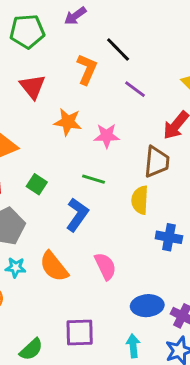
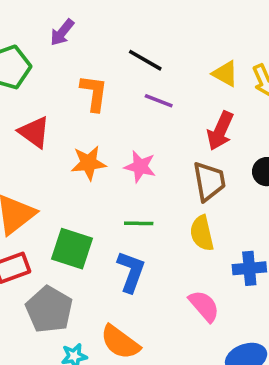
black line: (118, 50) -> (145, 60), moved
pink star: (107, 136) -> (140, 167), turned 30
green square: (37, 184) -> (72, 249), size x1.6
pink semicircle: (105, 266) -> (204, 306), moved

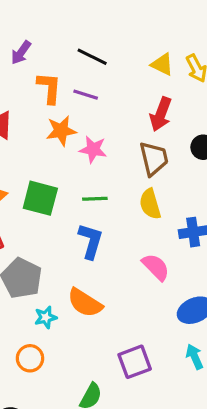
purple arrow: (62, 32) -> (21, 53), moved
purple line: (159, 101) -> (86, 95), moved
orange star: (89, 163) -> (61, 131), moved
green square: (72, 249) -> (40, 198), moved

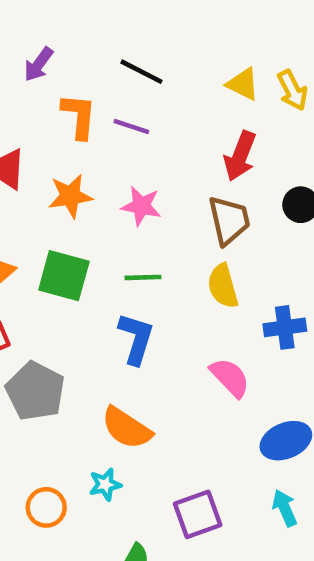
orange star: (61, 131) -> (70, 196), moved
cyan star: (46, 317) -> (105, 485), moved

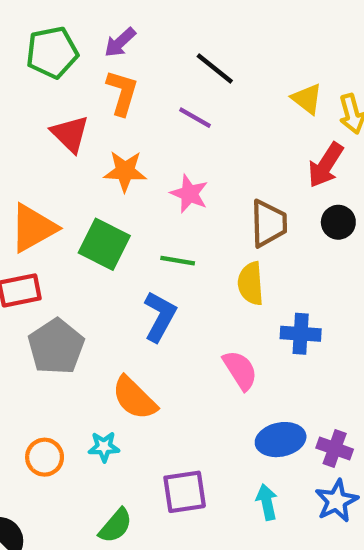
orange L-shape: (79, 116) -> (122, 93), moved
red arrow: (240, 156) -> (326, 165), moved

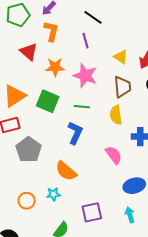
yellow triangle: (307, 99) -> (121, 57), moved
purple line: (195, 118) -> (85, 41), turned 49
pink star: (189, 194) -> (85, 76), size x1.4

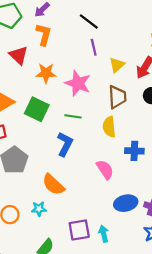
purple line: (85, 41) -> (94, 47), moved
yellow triangle: (121, 57) -> (117, 65), turned 42
cyan arrow: (130, 215) -> (104, 234), moved

